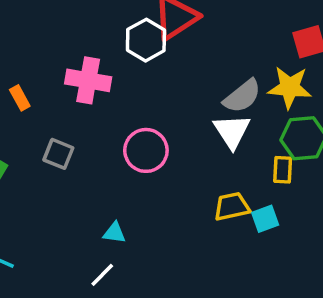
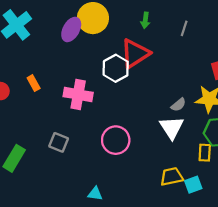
gray semicircle: (242, 96) -> (178, 105), size x0.6
orange rectangle: (20, 98) -> (34, 83), moved

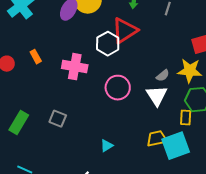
pink circle: (116, 140) -> (118, 88), moved
gray square: (59, 142) -> (58, 119), moved
cyan square: (193, 185) -> (176, 146), size x1.8
cyan triangle: (95, 194) -> (107, 146), moved, turned -40

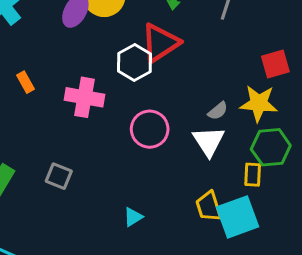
yellow trapezoid: (157, 139) -> (209, 206), turned -95

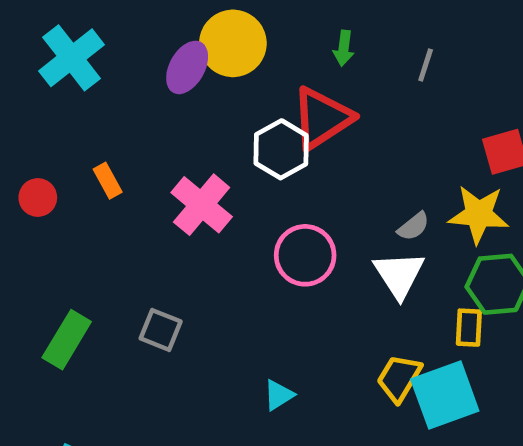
pink cross: (84, 97) -> (202, 205), turned 30
yellow trapezoid: (209, 206) -> (399, 378), turned 48

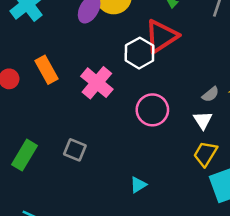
orange rectangle: (108, 181) -> (46, 70), size x1.5
white triangle: (399, 275) -> (203, 120), size x0.7
yellow trapezoid: (399, 378) -> (205, 154), moved

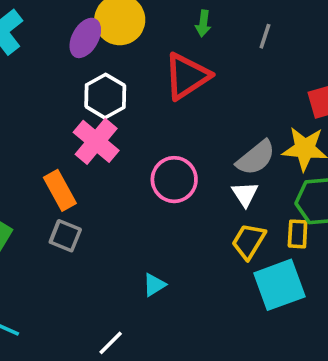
white hexagon: (139, 53) -> (105, 96), moved
orange rectangle: (46, 70) -> (60, 190), moved
gray semicircle: (211, 94) -> (256, 158), size x1.6

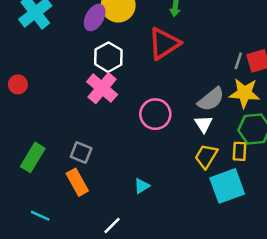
gray line: (265, 36) -> (238, 61), moved
orange rectangle: (60, 190) -> (77, 182), moved

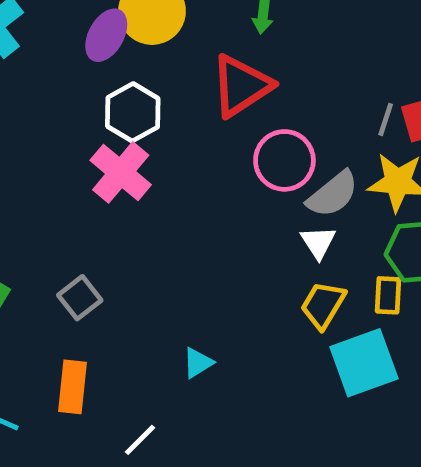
pink circle: (155, 114) -> (284, 160), moved
gray square: (81, 153) -> (80, 298), turned 30
orange rectangle: (77, 182) -> (73, 387), moved, turned 35

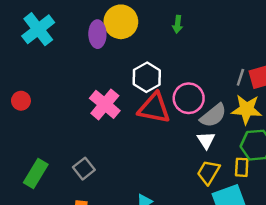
purple ellipse: (106, 35) -> (97, 34), turned -30
red triangle: (241, 86) -> (154, 108), moved, turned 44
white hexagon: (133, 112) -> (147, 77), moved

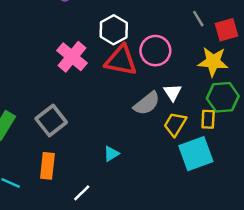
gray line: (240, 77) -> (198, 19), moved, turned -49
gray semicircle: (213, 116) -> (147, 103), moved
gray square: (84, 169) -> (51, 121), size x1.4

